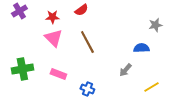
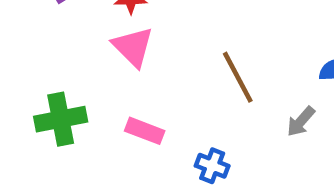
brown line: (87, 42) -> (238, 77), moved

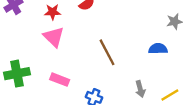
gray arrow: (301, 121) -> (140, 89), moved, turned -56

